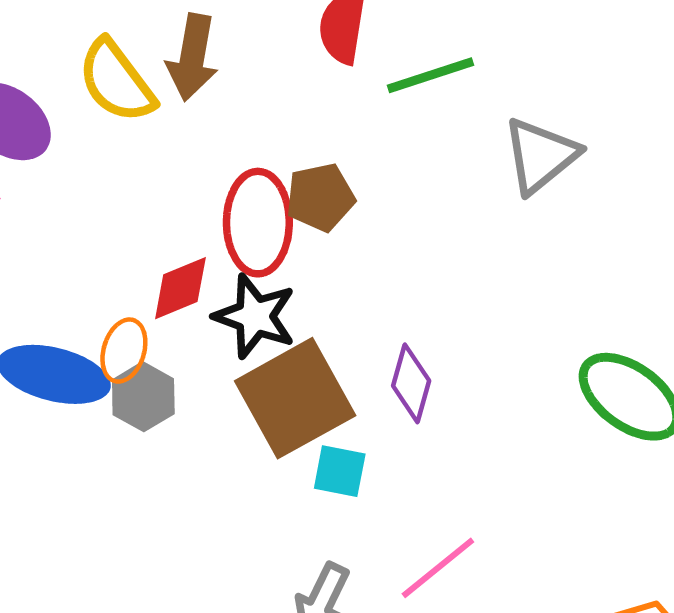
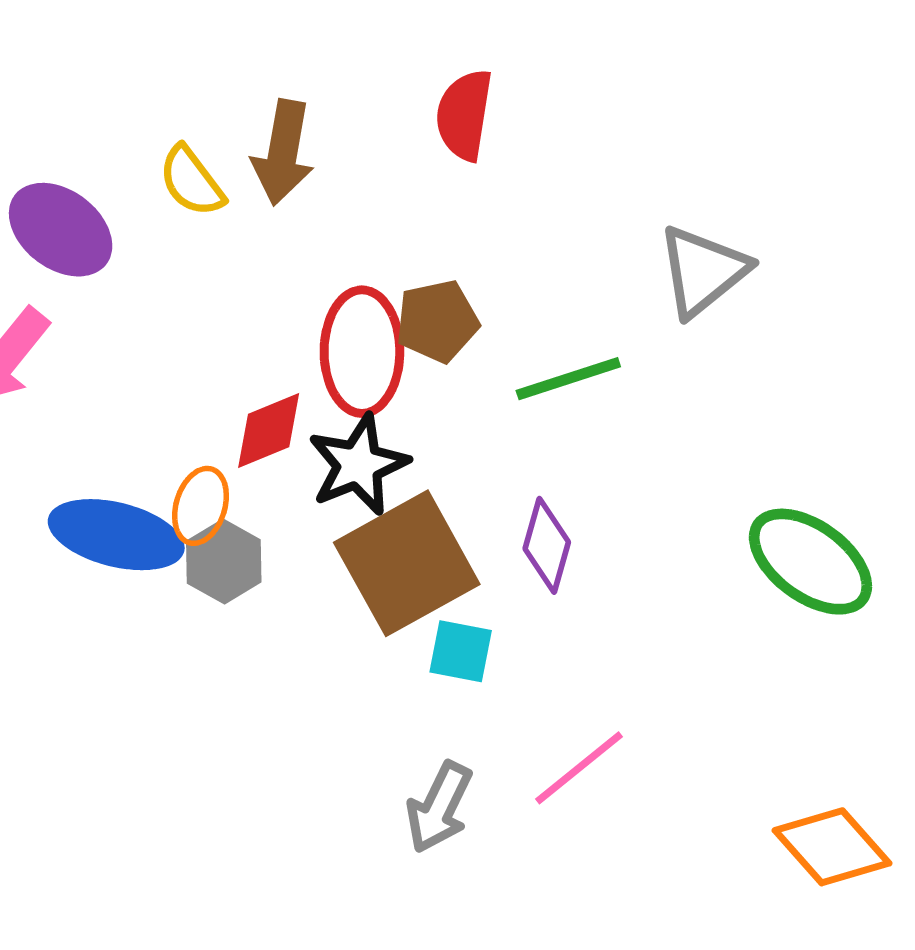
green line: (430, 75) -> (568, 379), moved
yellow semicircle: (116, 81) -> (192, 181), size x0.7
black star: (255, 316) -> (358, 465), turned 30

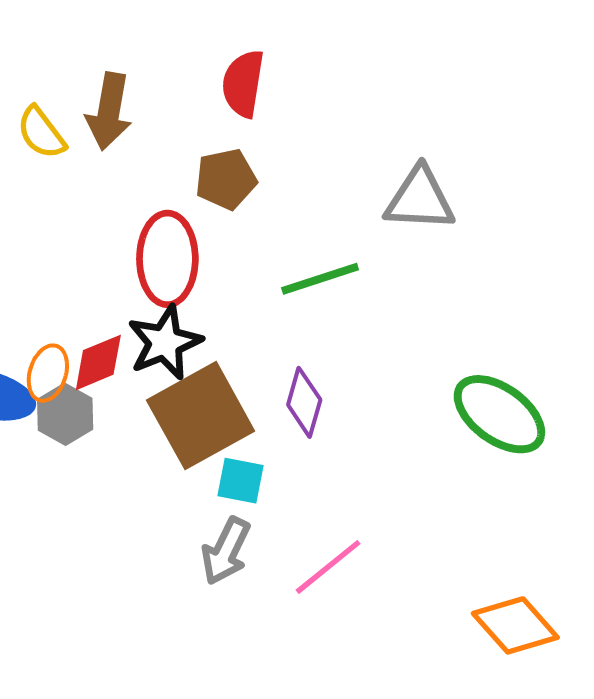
gray triangle: (703, 271) -> (420, 199), turned 42
brown pentagon: (437, 321) -> (226, 179), moved
red diamond: (269, 431) -> (98, 362), moved
gray arrow: (439, 807) -> (226, 551), moved

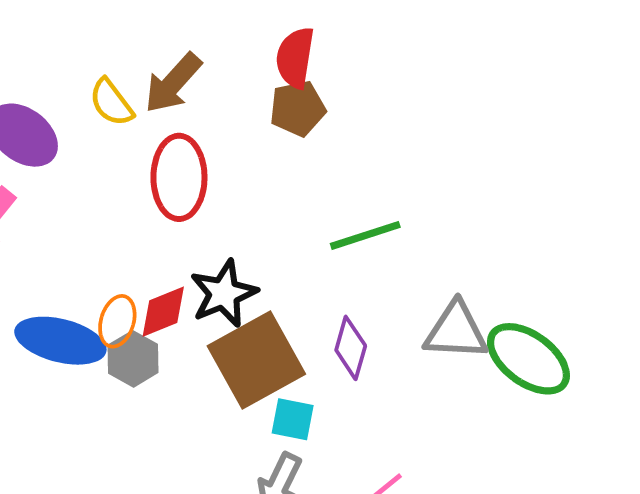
brown arrow: (109, 111) -> (173, 83), turned 32
brown pentagon: (226, 179) -> (297, 108), moved
gray triangle: (420, 199) -> (456, 331), moved
red ellipse: (167, 259) -> (179, 177), moved

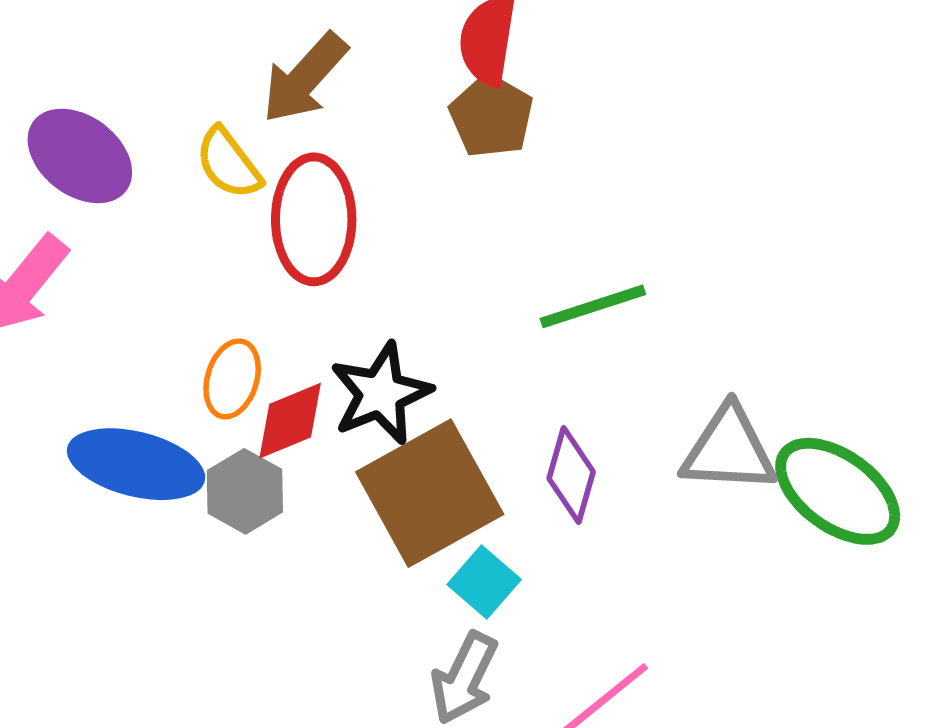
yellow semicircle: (111, 102) -> (228, 163), moved
brown pentagon: (297, 108) -> (491, 116), turned -30
orange ellipse: (117, 321) -> (232, 379), moved
cyan square: (293, 419) -> (484, 582), turned 30

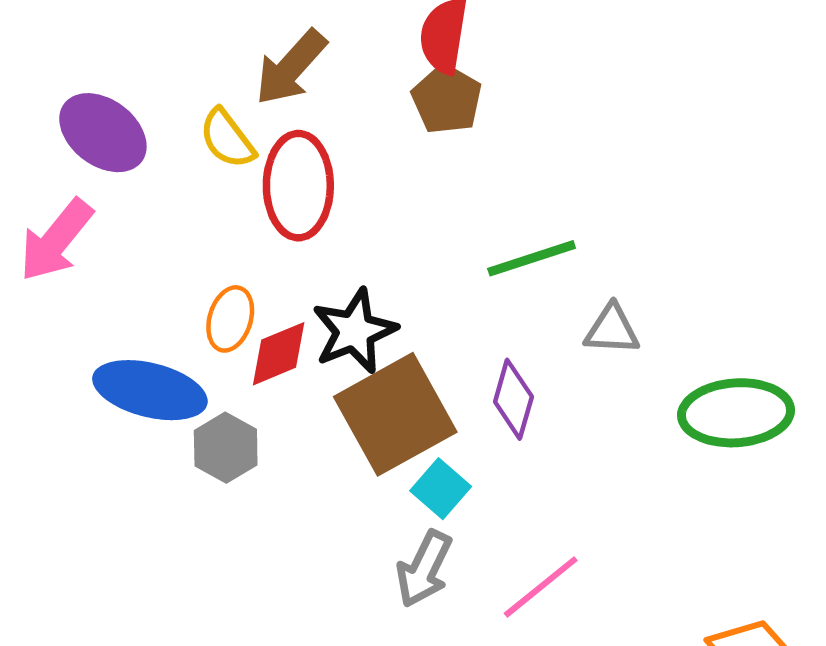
gray triangle: (729, 450) -> (612, 330), moved, size x0.7
gray hexagon: (245, 491) -> (226, 448), moved
green ellipse: (838, 491) -> (736, 413), turned -40

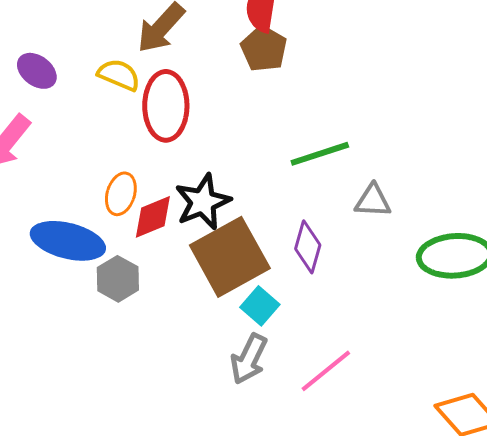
purple ellipse: (103, 133) -> (37, 71), size x0.7
yellow semicircle: (227, 139) -> (119, 75), turned 150

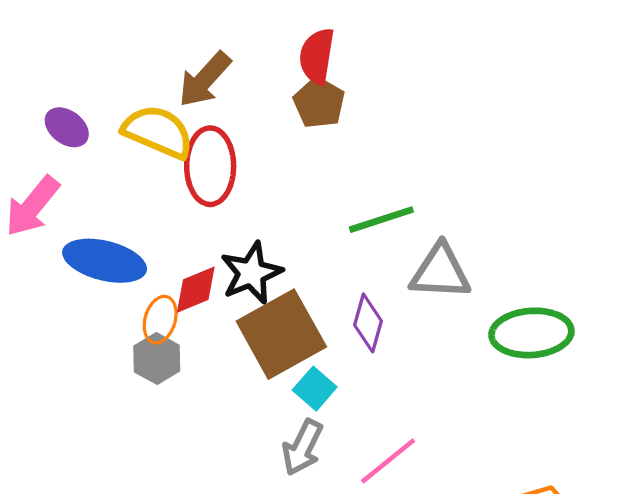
yellow semicircle: (119, 75) -> (158, 132), size x1.5
orange ellipse: (121, 194) -> (160, 320), moved
gray triangle: (373, 201) -> (440, 272), size x1.5
blue ellipse: (68, 241) -> (105, 261), moved

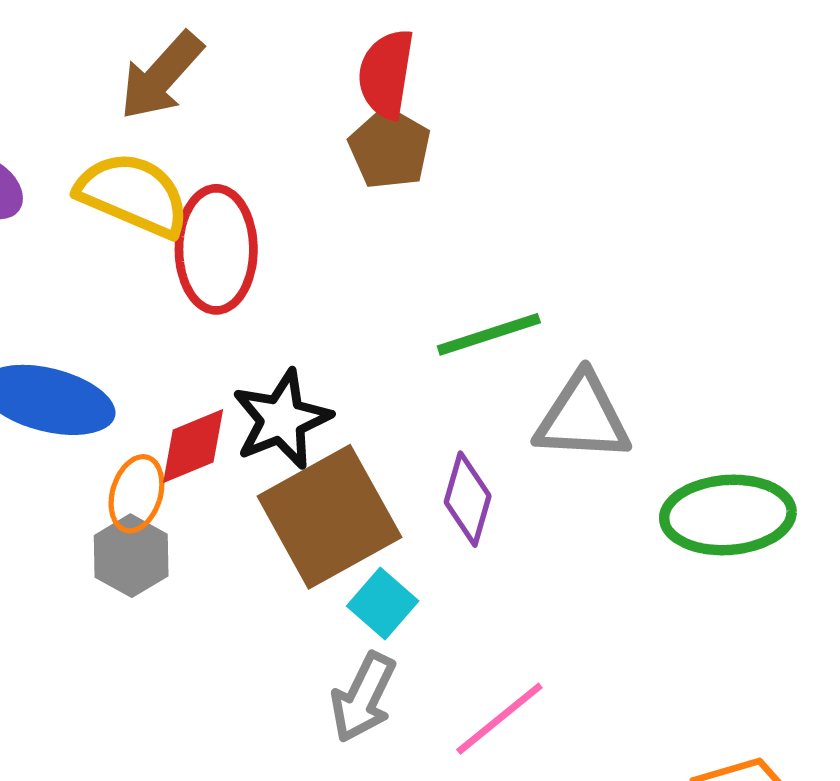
brown arrow: (205, 79) -> (161, 76), moved

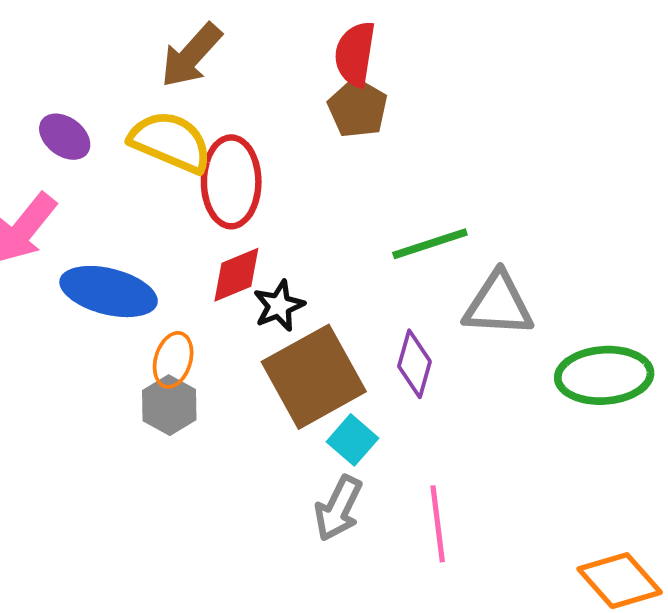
black star: (282, 419) -> (279, 306), size x0.7
red diamond: (193, 446) -> (236, 275), moved
pink line: (499, 719) -> (438, 524), turned -58

